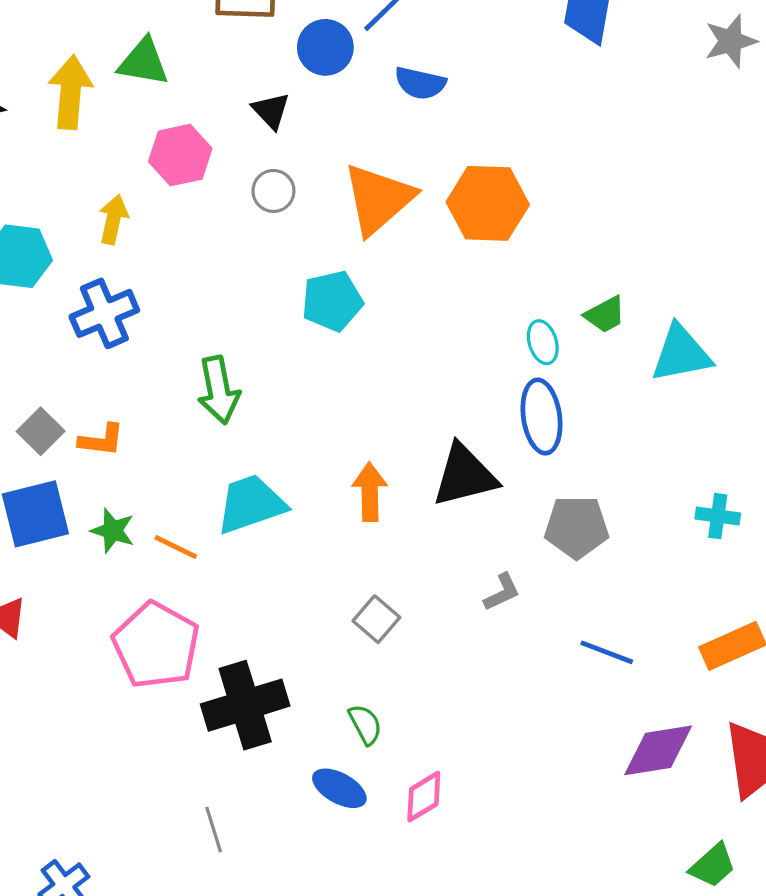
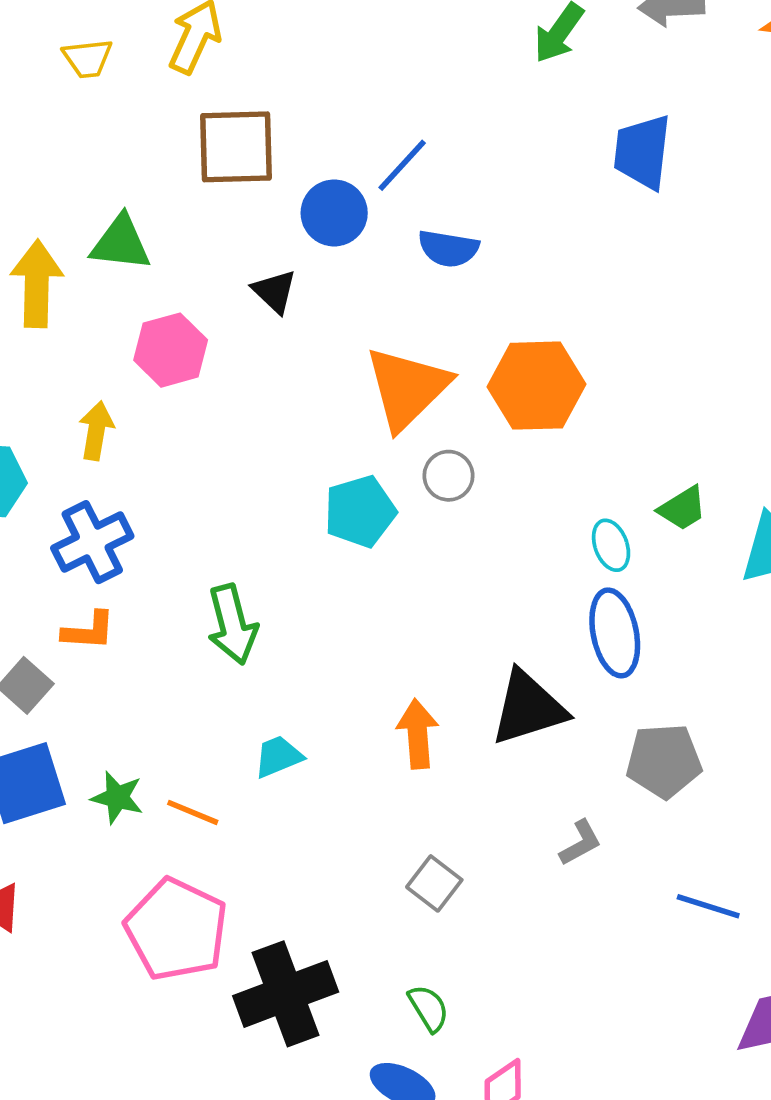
gray circle: (273, 191) -> (449, 476), moved
orange L-shape: (101, 440) -> (89, 631), moved
cyan trapezoid: (251, 504) -> (278, 756), size x0.6

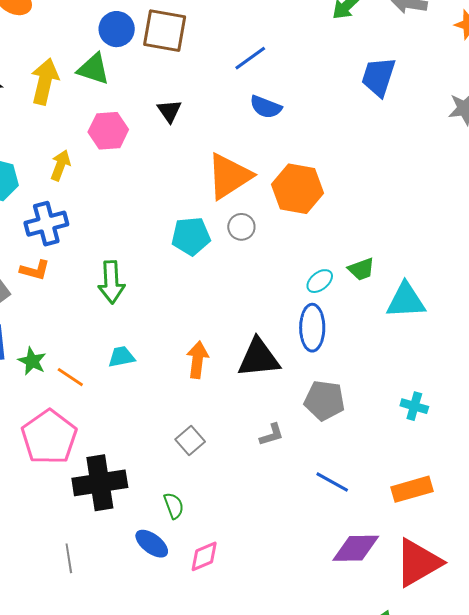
blue circle: (334, 213) -> (117, 29), moved
cyan ellipse: (611, 545) -> (320, 281), turned 60

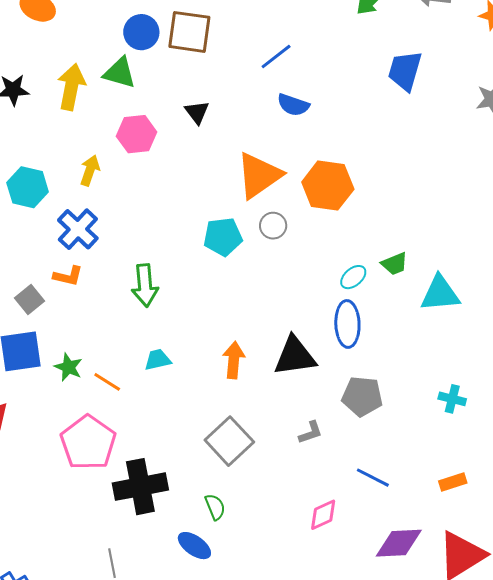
blue cross: (46, 224) -> (78, 229), turned -30
gray square: (190, 440) -> (229, 441), size x1.6
orange rectangle: (412, 489) -> (453, 482), size x0.7
pink diamond: (204, 556) -> (323, 515), moved

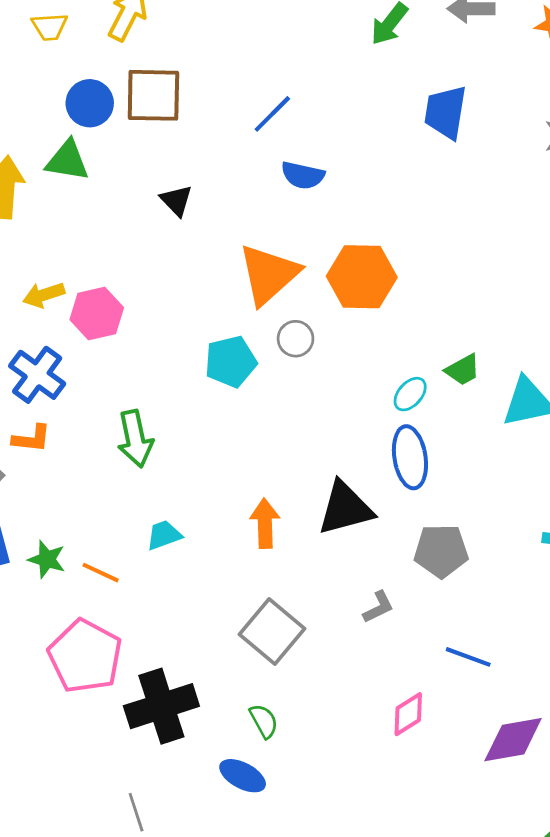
pink hexagon: (137, 134) -> (97, 314), moved
yellow arrow: (90, 170) -> (44, 295), turned -120

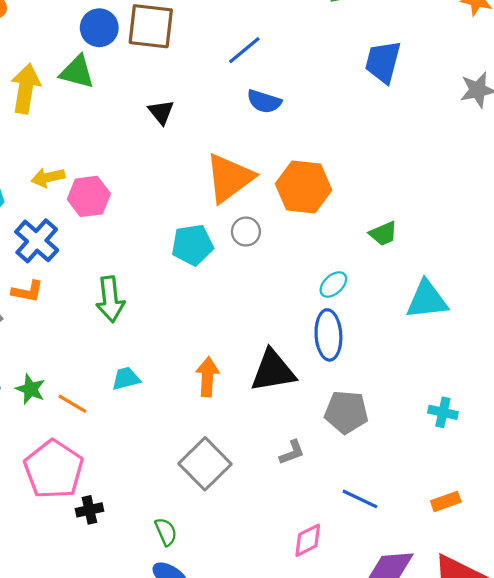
green trapezoid: (463, 370) -> (383, 234), moved
black cross: (161, 706) -> (89, 510), moved, size x0.5
green semicircle: (264, 721) -> (166, 532), moved

